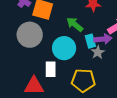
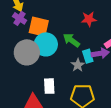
cyan circle: (64, 48) -> (46, 44), moved
gray star: (98, 52) -> (78, 65), moved

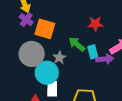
cyan circle: (46, 44) -> (47, 73), moved
cyan rectangle: (88, 56) -> (93, 52), moved
gray star: (78, 65) -> (59, 58), moved

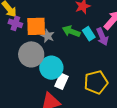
gray star: (59, 58) -> (48, 36), moved
purple arrow: (105, 59) -> (102, 37), turned 90
white rectangle: (52, 89) -> (61, 81), turned 42

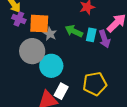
cyan rectangle: (89, 34) -> (91, 35), turned 40
white rectangle: (61, 81) -> (61, 91), moved

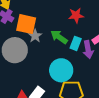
cyan circle: (51, 66) -> (61, 70), moved

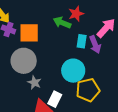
gray star: (35, 36) -> (34, 83), moved
green arrow: (59, 37) -> (62, 23), moved

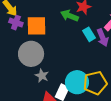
cyan rectangle: (82, 41) -> (89, 34), turned -40
cyan circle: (73, 71) -> (77, 82), moved

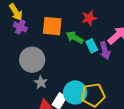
green arrow: (69, 16) -> (75, 37), moved
orange square: (37, 26) -> (52, 26), moved

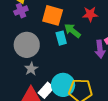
purple cross: (20, 27) -> (21, 11), turned 32
cyan rectangle: (92, 46) -> (61, 38), moved

